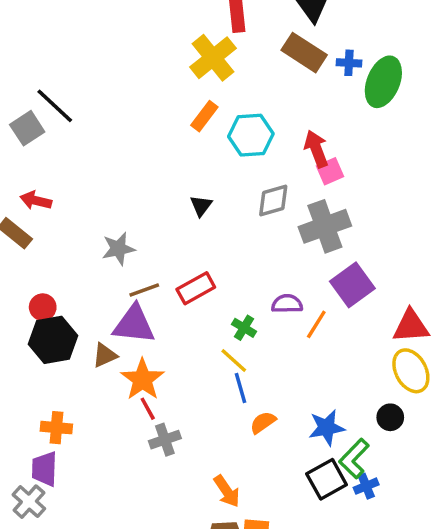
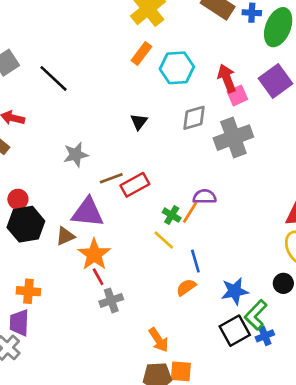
black line: (55, 106) -> (53, 78), moved
purple square: (352, 285) -> (275, 81), moved
brown line: (144, 290) -> (111, 178), moved
orange line: (316, 324) -> (190, 212), moved
blue line: (241, 388) -> (195, 261), moved

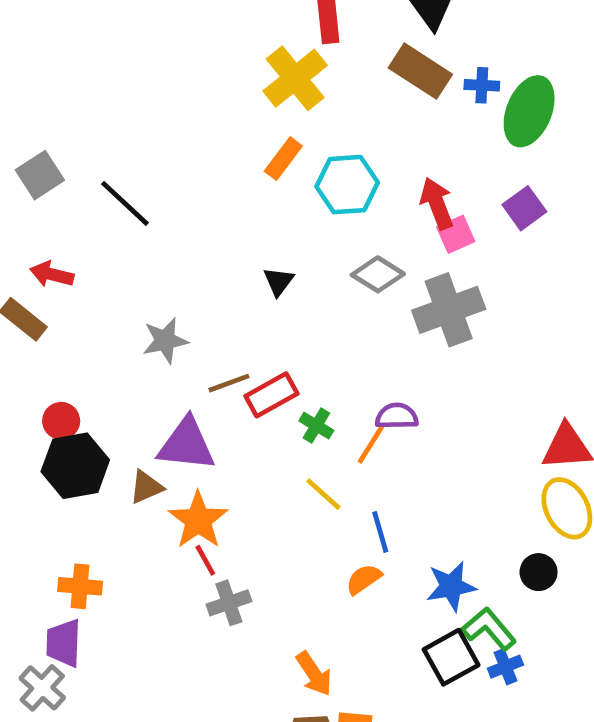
purple square: (275, 81) -> (524, 208), size x0.7
gray diamond: (194, 118) -> (378, 274), turned 48
green cross: (172, 215) -> (316, 426), moved
green L-shape: (256, 315) -> (489, 629), turned 96

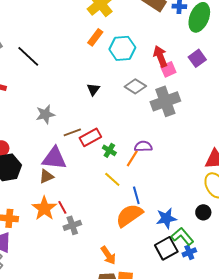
brown triangle: (146, 487) -> (46, 176), moved
orange star: (198, 520) -> (44, 208), moved
orange semicircle: (364, 579) -> (129, 215), size x1.8

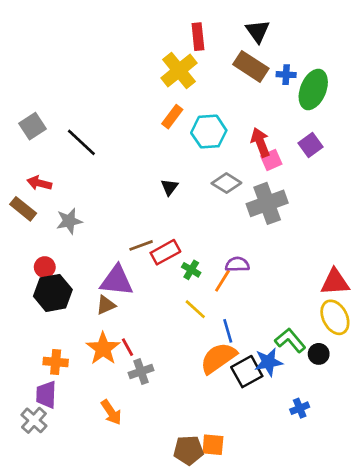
gray star: (45, 114) -> (69, 221), moved
green L-shape: (182, 236) -> (290, 340), moved
black square: (166, 248) -> (247, 372), moved
orange arrow: (108, 255) -> (111, 412), moved

